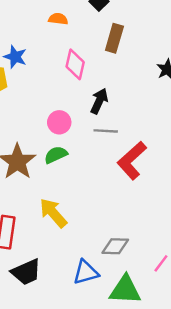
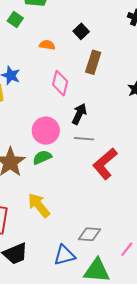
pink circle: (59, 122) -> (46, 131), size x1.4

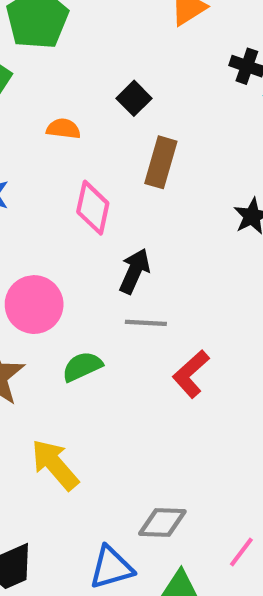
pink circle: (46, 131) -> (34, 305), moved
green semicircle: (42, 157) -> (82, 367), moved
red L-shape: (105, 164) -> (191, 374), size x0.7

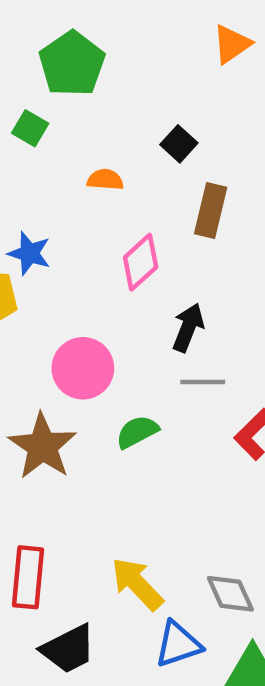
pink diamond: (93, 208) -> (141, 262), turned 38
yellow arrow: (55, 465) -> (137, 584), moved
gray diamond: (162, 523) -> (230, 594), turned 66

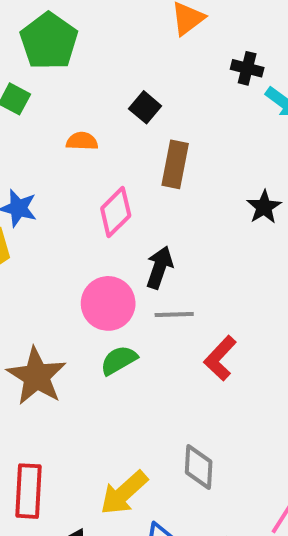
pink circle: (83, 368) -> (108, 303), moved
yellow arrow: (137, 584) -> (124, 493), turned -86
gray diamond: (230, 594) -> (199, 467), moved, turned 30

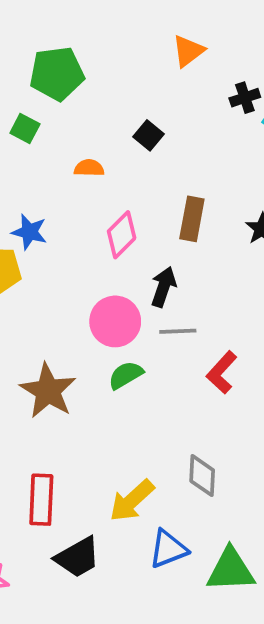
green pentagon: (49, 41) -> (57, 73), turned 30
black cross: (247, 68) -> (245, 98), turned -32
brown rectangle: (175, 164) -> (192, 219), moved

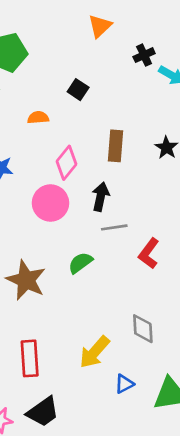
pink circle: (115, 321) -> (50, 203), moved
blue triangle: (168, 549) -> (124, 384), size x0.7
black trapezoid: (78, 557) -> (43, 412), moved

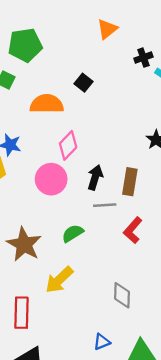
orange semicircle: (38, 117) -> (47, 104), size x1.8
brown rectangle: (116, 146) -> (130, 182), moved
yellow arrow: (94, 352) -> (59, 280), moved

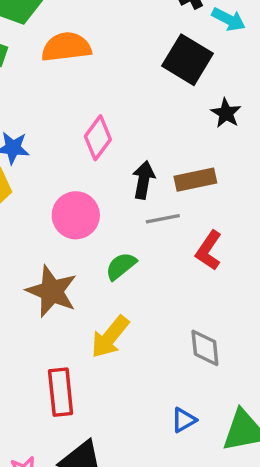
black square: (84, 83) -> (187, 60), moved, size x1.8
orange semicircle: (47, 104) -> (66, 47), moved
pink circle: (51, 179) -> (76, 215), moved
brown rectangle: (130, 182) -> (195, 180), turned 76

